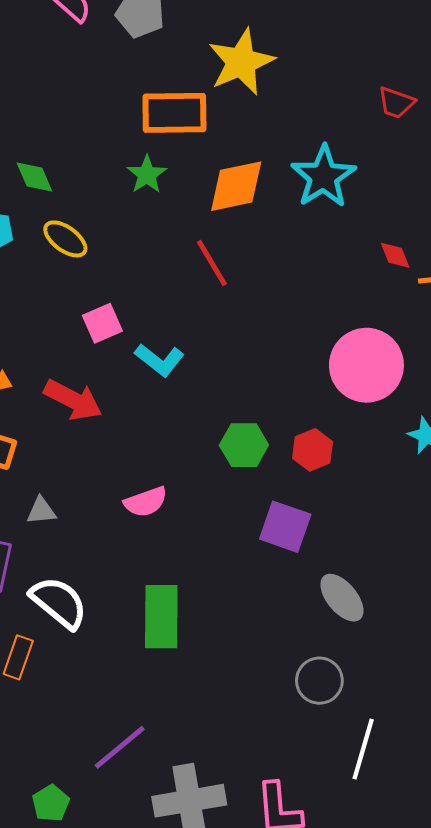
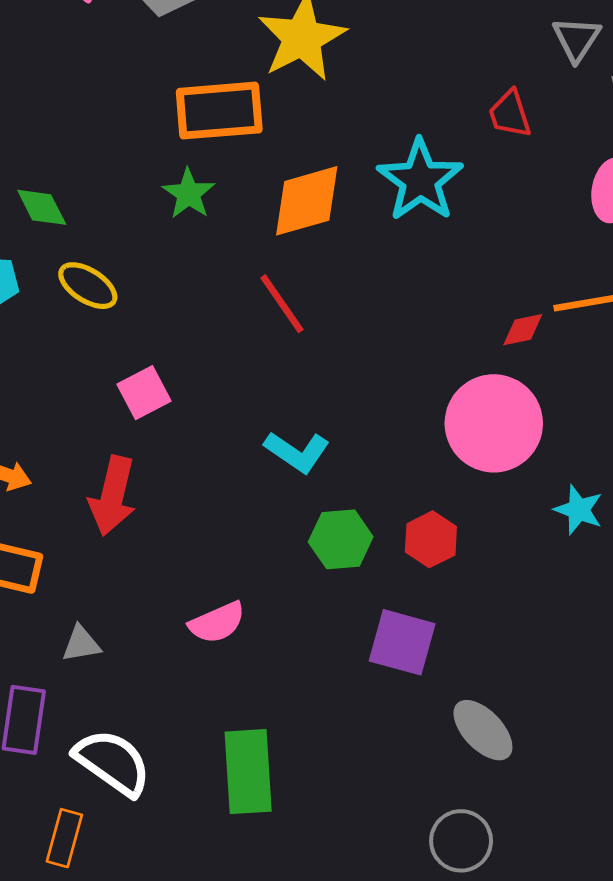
red trapezoid: (396, 103) -> (510, 114), moved, turned 57
red diamond: (395, 255) -> (523, 330), moved, turned -76
cyan L-shape: (159, 360) -> (297, 452), moved
red arrow: (73, 400) -> (113, 496), turned 80

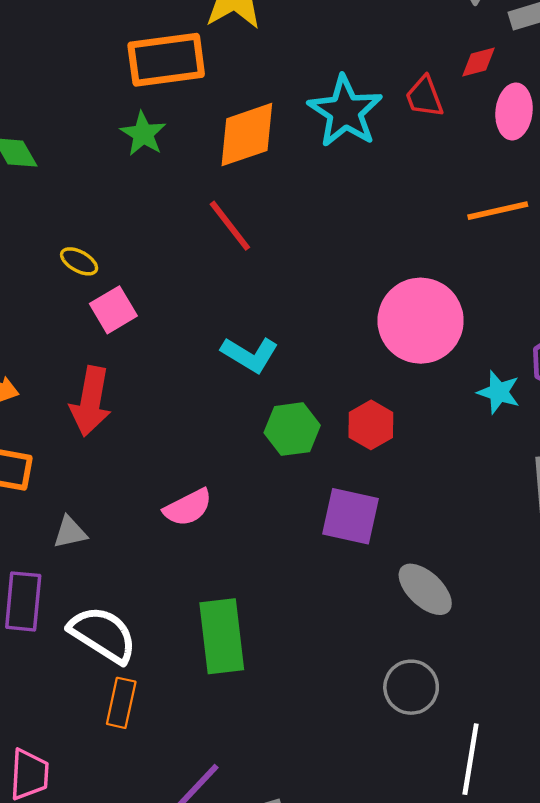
red trapezoid: (510, 114) -> (424, 97), moved
yellow ellipse: (88, 286) -> (79, 261), moved, size x0.7
red diamond: (523, 330) -> (478, 62), moved
orange rectangle: (64, 838) -> (121, 703), moved

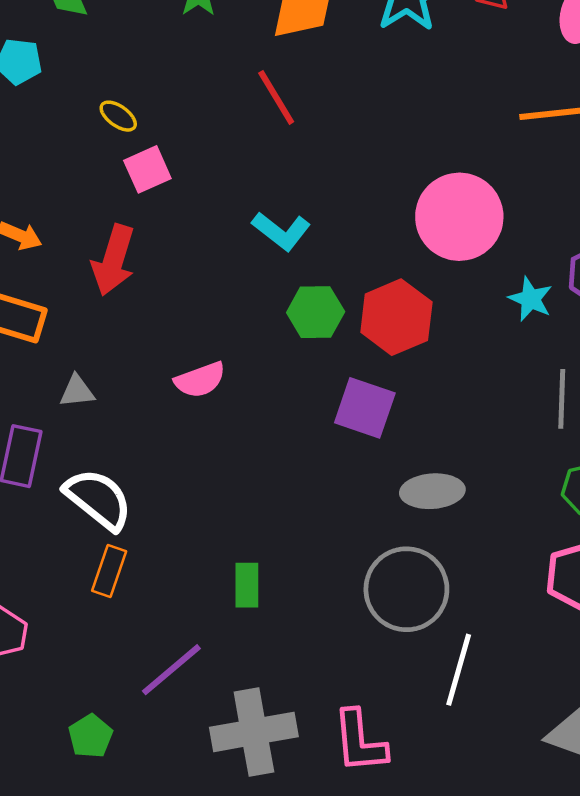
red hexagon: (371, 425) -> (396, 317), size x1.5
gray ellipse: (425, 589) -> (432, 491), turned -54
green rectangle: (222, 636) -> (247, 585), moved, size x0.6
gray circle: (411, 687) -> (406, 589), size x1.5

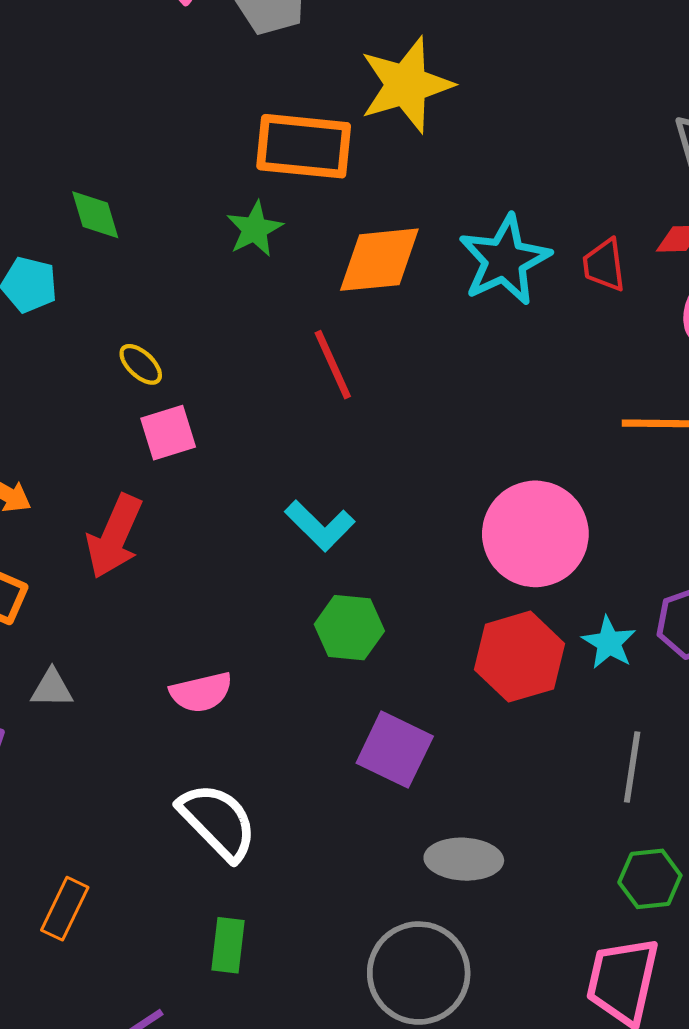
red hexagon: (396, 317) -> (520, 657), moved
white semicircle: (98, 499) -> (218, 821), moved

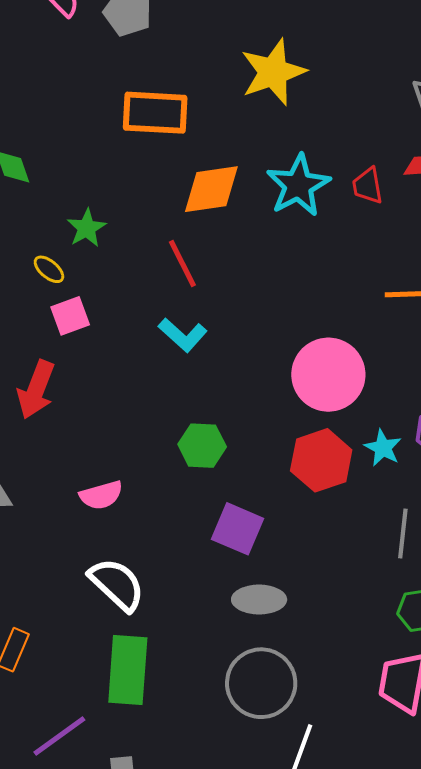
yellow star: (406, 85) -> (273, 72), moved
green star: (255, 229) -> (87, 228), moved
cyan L-shape: (320, 526) -> (183, 335), moved
gray ellipse: (464, 859) -> (259, 600), moved
green rectangle: (228, 945) -> (128, 670), size x1.8

